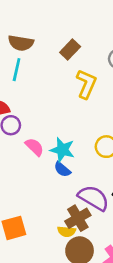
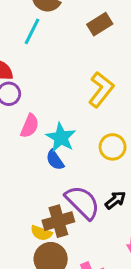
yellow L-shape: (86, 84) -> (101, 90), moved
pink semicircle: (35, 147) -> (30, 126), turned 54

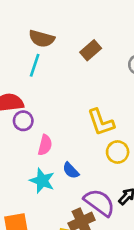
yellow L-shape: (101, 90) -> (101, 122), moved, turned 132
cyan star: (61, 137) -> (42, 181), moved

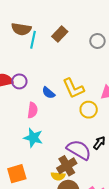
cyan line: (35, 65) -> (33, 40), moved
purple circle: (23, 121) -> (19, 81), moved
blue semicircle: (71, 171) -> (48, 93), moved

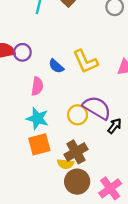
yellow circle: (89, 110) -> (78, 115), moved
purple semicircle: (79, 150) -> (97, 108), moved
orange square: (17, 174) -> (39, 144), moved

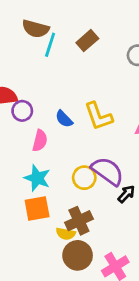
purple circle: (22, 52) -> (22, 111), moved

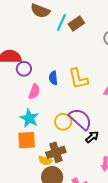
cyan line: (50, 45) -> (61, 22), moved
blue semicircle: (64, 119) -> (53, 78), turned 32

